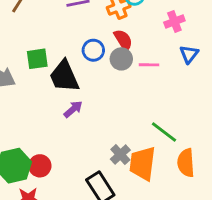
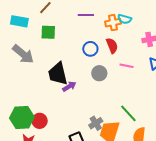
green square: (37, 59) -> (48, 32), moved
gray circle: (121, 59) -> (99, 73), moved
black trapezoid: (64, 76) -> (58, 74), moved

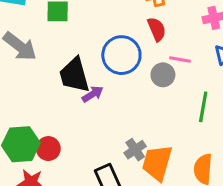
blue circle: (90, 49) -> (121, 55), moved, size x1.6
gray circle: (99, 73) -> (163, 75), moved
green line: (128, 113) -> (203, 107), moved, turned 54

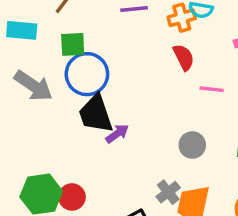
blue circle: (121, 55) -> (87, 74), moved
gray circle: (163, 75) -> (192, 145), moved

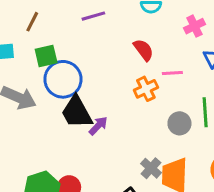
orange cross: (182, 18) -> (146, 89), moved
gray circle: (192, 145) -> (179, 123), moved

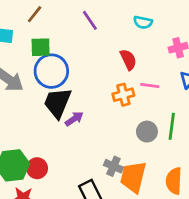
purple line: (93, 16) -> (90, 20), turned 60
black trapezoid: (77, 112) -> (58, 103), turned 40
gray cross: (151, 168) -> (113, 166), turned -30

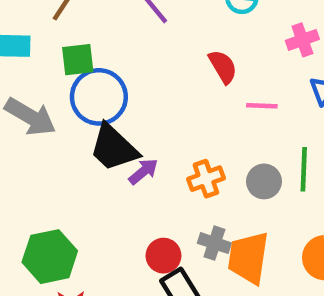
orange cross: (123, 95) -> (206, 179), moved
black trapezoid: (58, 103) -> (114, 148), turned -64
red circle: (37, 168) -> (163, 256), moved

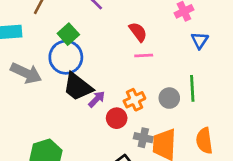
green square: (78, 60) -> (68, 34), moved, turned -30
pink line: (262, 106) -> (144, 55), moved
red circle: (163, 256) -> (117, 118), moved

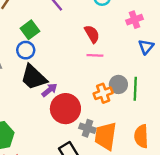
blue circle: (66, 57) -> (26, 50), size x0.6
gray circle: (169, 98) -> (118, 84), moved
orange cross: (134, 100) -> (103, 93), moved
red circle: (117, 118) -> (65, 109), size x1.6

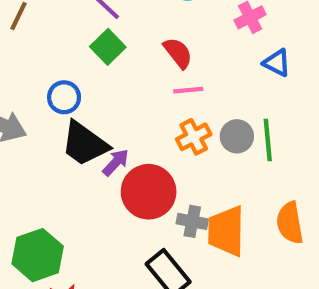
green square: (30, 30) -> (108, 47), moved
blue triangle: (146, 47) -> (277, 63), turned -35
orange cross: (103, 93) -> (194, 137), moved

